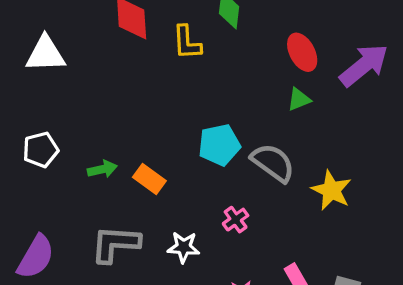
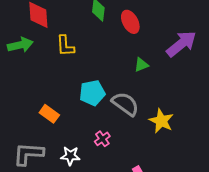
yellow L-shape: (187, 42) -> (65, 46), moved
red ellipse: (302, 52) -> (130, 22), moved
green arrow: (102, 169) -> (20, 45), moved, size x1.4

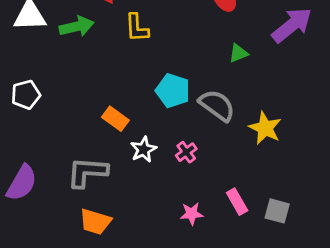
cyan pentagon: (92, 93) -> (173, 91), turned 30
white star: (70, 156) -> (143, 149), moved, turned -30

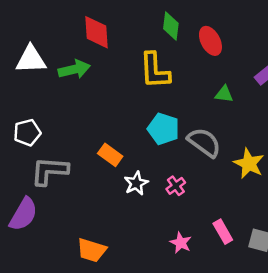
yellow L-shape: (137, 28) -> (155, 71), moved, size x1.4
green triangle: (238, 53) -> (224, 94), turned 30
gray L-shape: (87, 172) -> (49, 171), moved
pink star: (192, 214) -> (181, 243), turned 30

